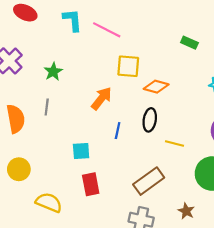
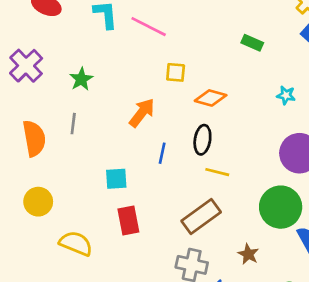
yellow square: (128, 66) -> (176, 72), size x0.7
yellow line: (174, 143) -> (217, 172), moved

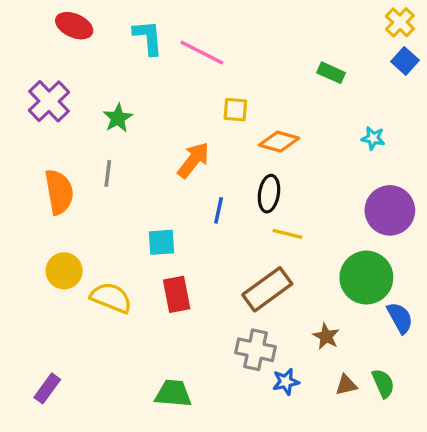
yellow semicircle: (76, 243) -> (111, 298), moved

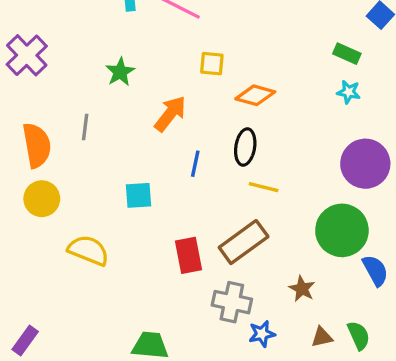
green rectangle: (331, 73) -> (347, 54), moved
green star: (118, 118) -> (120, 72), moved
yellow circle: (64, 271) -> (42, 199), moved
red rectangle: (177, 294) -> (189, 255), moved

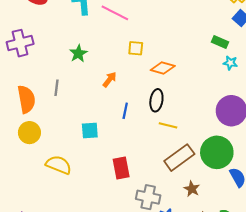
purple cross: (27, 55) -> (20, 43), turned 30
cyan star: (349, 92) -> (230, 63), moved
orange arrow: (170, 114) -> (110, 79), size x0.7
brown rectangle: (244, 242) -> (179, 158), moved

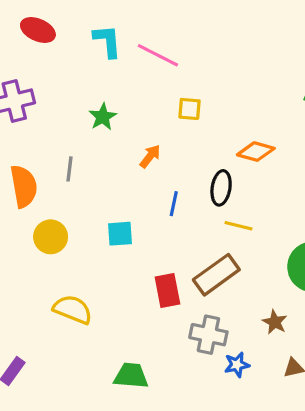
orange diamond: (163, 68) -> (256, 152), moved
yellow circle: (29, 133) -> (51, 237), moved
brown rectangle: (179, 158) -> (216, 275), moved
yellow semicircle: (59, 165) -> (73, 309), moved

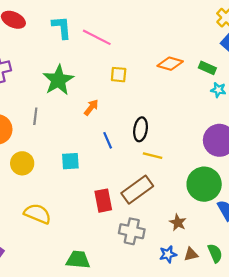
green star: (103, 117) -> (58, 80), size x1.6
orange diamond: (256, 152) -> (170, 64), moved
blue line: (174, 204) -> (108, 140), turned -35
blue star: (237, 365) -> (168, 254), moved

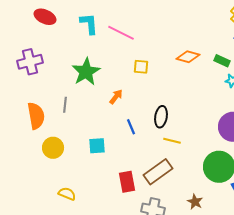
yellow semicircle: (38, 214) -> (67, 194), size x0.7

